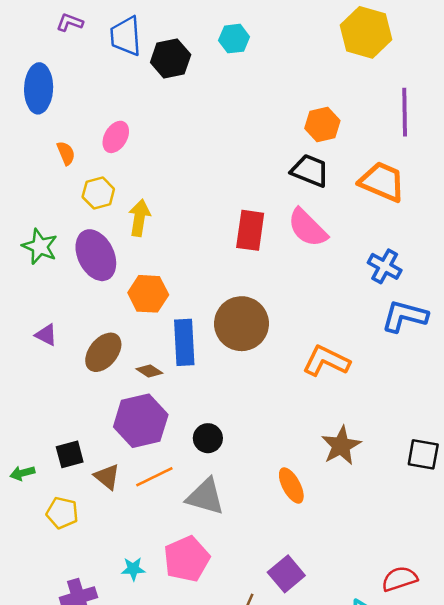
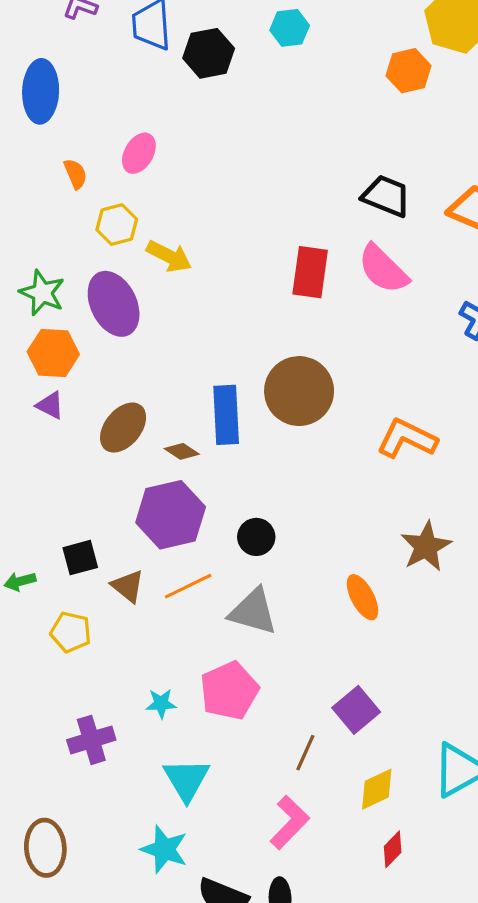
orange hexagon: (322, 124) -> (408, 71), moved
yellow arrow: (139, 218) -> (169, 256), turned 108
orange hexagon: (148, 294) -> (53, 353), moved

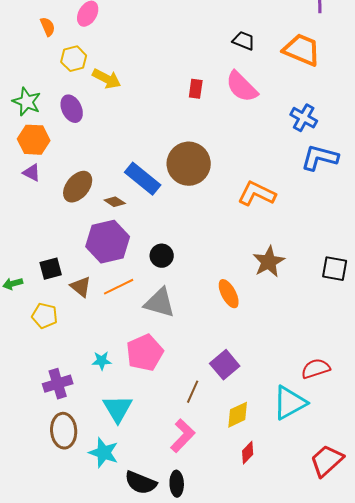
black trapezoid: (386, 196) -> (244, 41), size x0.7
red rectangle: (310, 272) -> (196, 89), size x0.6
purple ellipse: (114, 304) -> (72, 109), size x0.7
blue rectangle: (226, 415) -> (143, 179), turned -48
brown ellipse: (45, 848) -> (64, 431), moved

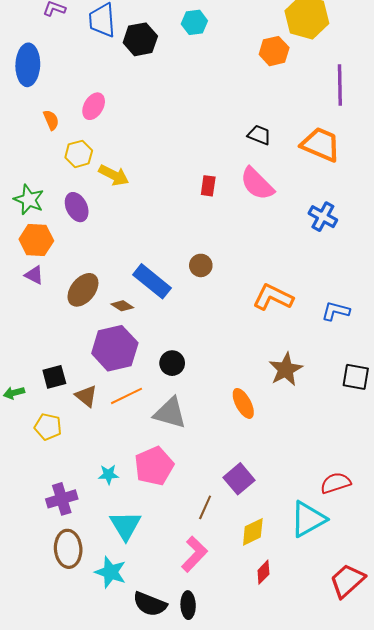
blue L-shape: (320, 158) -> (336, 311), moved, size x0.7
brown circle: (189, 164) -> (201, 265), size x0.5

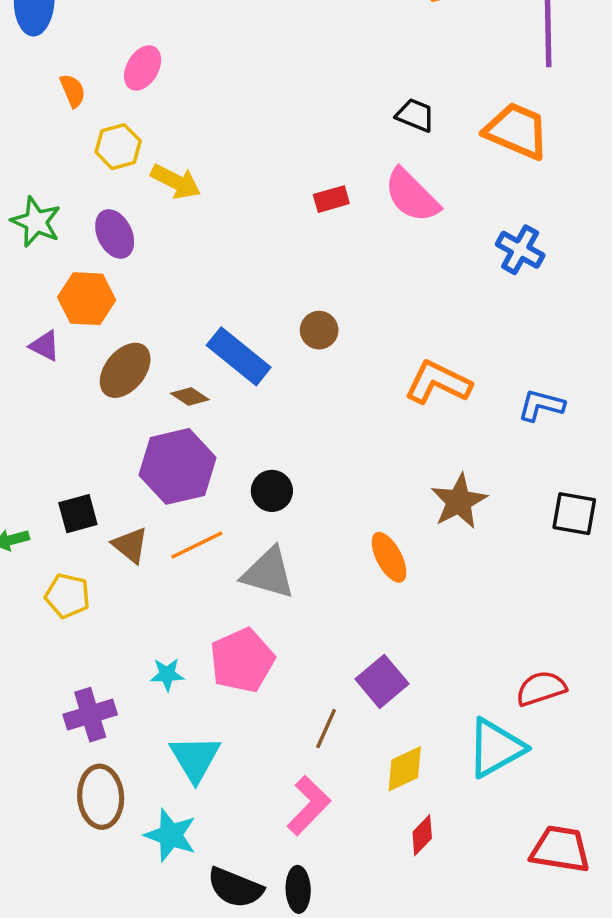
red rectangle: (208, 186) -> (331, 199), turned 66
orange hexagon: (36, 240) -> (87, 299), moved
red trapezoid: (347, 581) -> (560, 849), turned 51

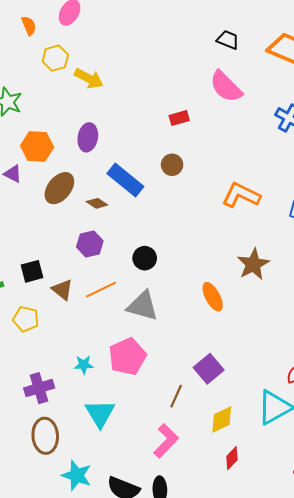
red rectangle: (331, 199) -> (179, 118), moved
purple ellipse: (115, 234) -> (88, 137), moved, turned 36
purple hexagon: (178, 466) -> (90, 244), size x0.6
cyan star: (171, 835) -> (77, 475), moved

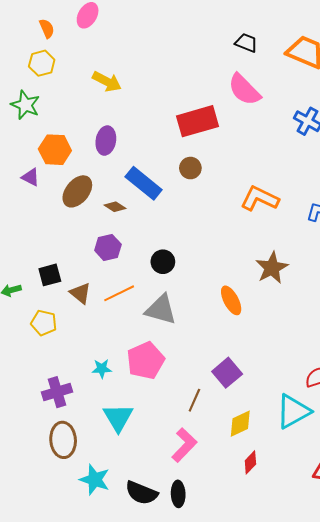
yellow hexagon: (55, 58) -> (42, 63), moved
red rectangle: (179, 118) -> (198, 121), size x2.0

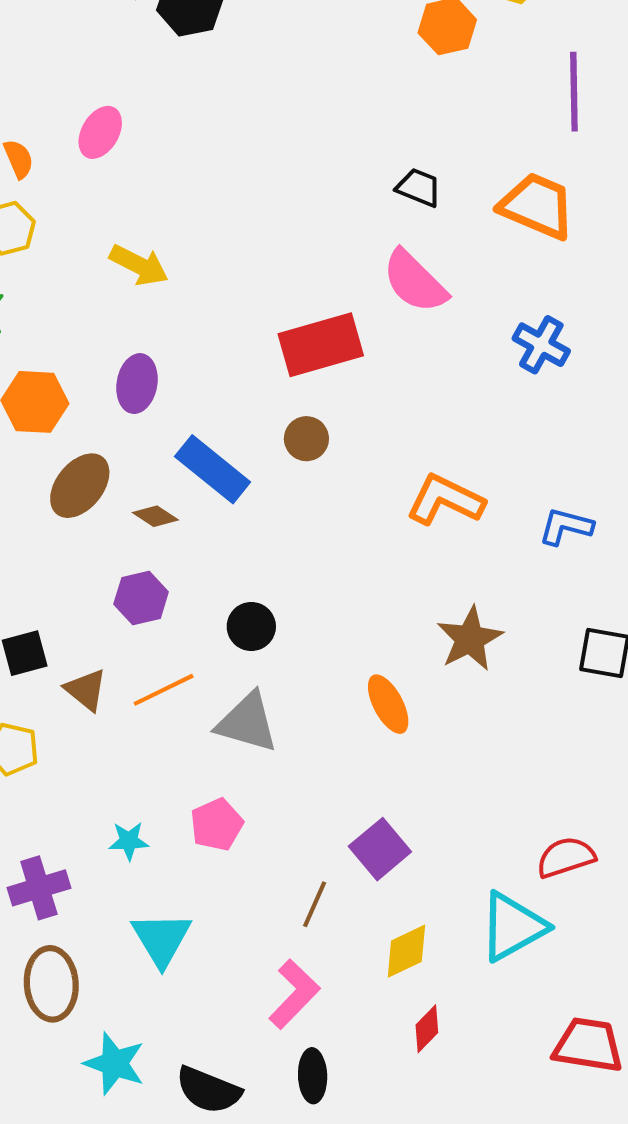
pink pentagon: (146, 360) -> (217, 825), size x0.7
black ellipse: (178, 494) -> (313, 1076), moved

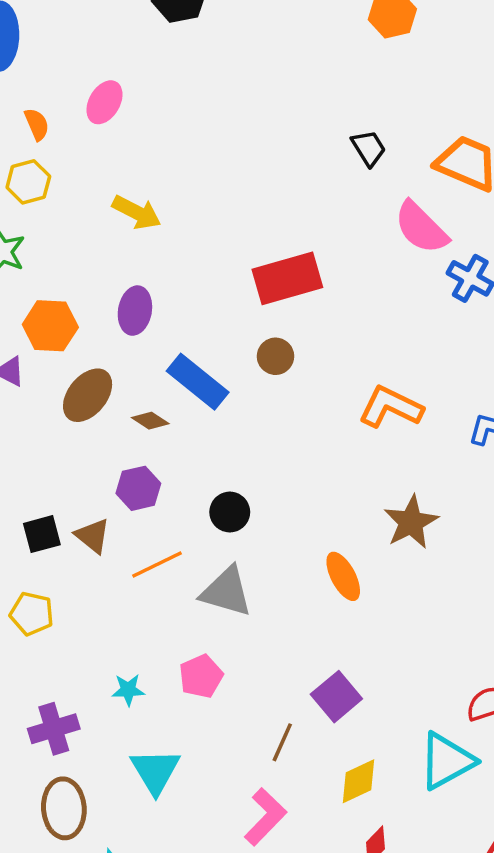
black trapezoid: (419, 188) -> (369, 148), turned 36
pink semicircle: (415, 281) -> (421, 228), moved
brown triangle: (86, 690) -> (93, 536), moved

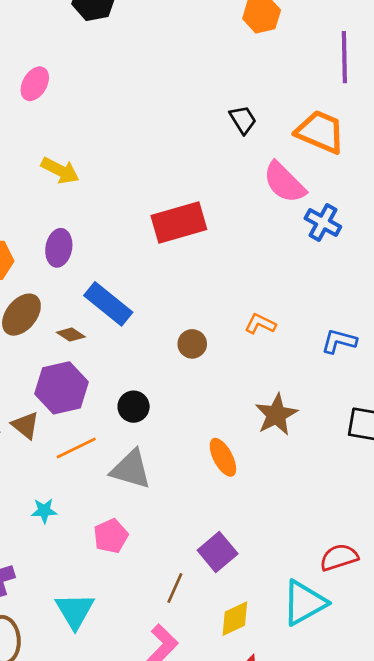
brown circle: (275, 356) -> (192, 344), moved
orange L-shape: (391, 407) -> (260, 324), size x0.6
purple hexagon: (138, 488) -> (61, 388), size x1.5
cyan star: (128, 690) -> (44, 511), moved

